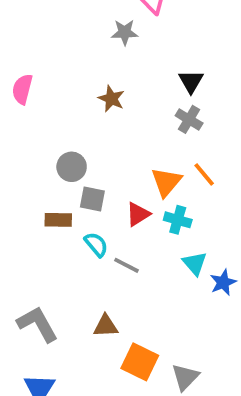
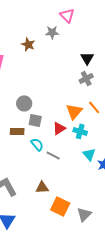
brown star: (111, 99) -> (28, 44), moved
gray cross: (189, 119) -> (86, 78), turned 32

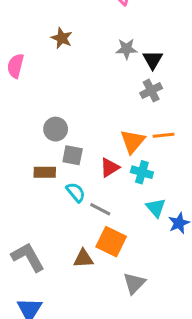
gray star: (52, 32) -> (127, 49), moved
orange line: (94, 107) -> (164, 135), turned -56
orange square: (60, 206) -> (111, 242), moved
gray triangle: (84, 214) -> (134, 283), moved

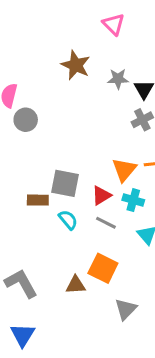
brown star: (62, 38) -> (76, 65), moved, size x1.4
gray circle: (56, 129) -> (26, 120), moved
gray square: (73, 155) -> (65, 183), size x1.4
gray line: (100, 209) -> (106, 223), moved

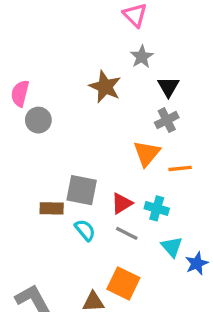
brown star: (76, 65) -> (105, 87), moved
gray star: (118, 79) -> (142, 57), moved, turned -30
orange triangle: (124, 170) -> (147, 153), moved

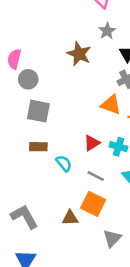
orange triangle: (147, 153) -> (111, 105), turned -50
gray square: (82, 190) -> (38, 111), moved
gray line: (127, 233) -> (96, 176), moved

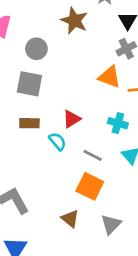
gray circle: (28, 79) -> (36, 49), moved
red triangle: (92, 143) -> (72, 119), moved
brown triangle: (70, 218) -> (70, 219), moved, turned 42

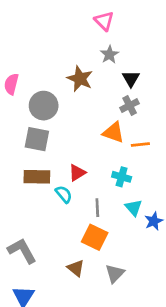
gray circle: (36, 49) -> (44, 106), size x1.4
brown rectangle: (29, 123) -> (37, 177), size x1.4
gray line: (93, 155) -> (97, 208), turned 60

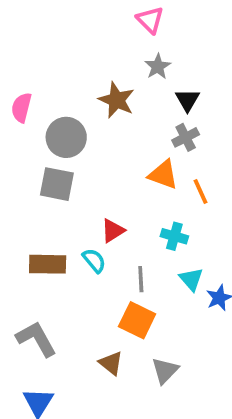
orange line: (140, 145) -> (201, 191), turned 72
brown rectangle: (37, 177) -> (48, 264), moved

